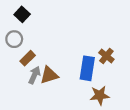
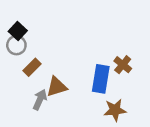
black square: (22, 14) -> (18, 31), moved
gray arrow: (34, 75) -> (40, 100), moved

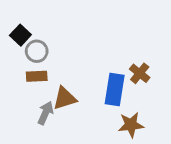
gray circle: (16, 45) -> (37, 51), moved
brown rectangle: (32, 67) -> (37, 76), turned 42

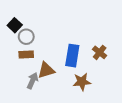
blue rectangle: (115, 89) -> (72, 56), moved
brown star: (131, 125) -> (82, 82), moved

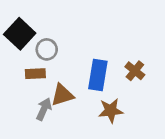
black square: (15, 25) -> (20, 34), size x1.5
gray circle: (26, 37) -> (47, 49), moved

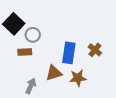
brown triangle: (62, 95) -> (54, 73), moved
gray arrow: (44, 109) -> (31, 86), moved

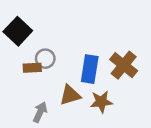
gray circle: (33, 35) -> (45, 59), moved
brown cross: (95, 50) -> (124, 65), size x1.5

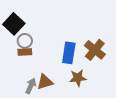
gray circle: (45, 59) -> (25, 41), moved
brown triangle: (70, 95) -> (45, 82), moved

